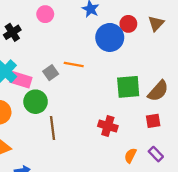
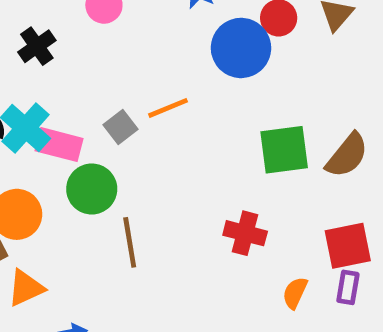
orange line: (74, 65) -> (168, 108), turned -30
red square: (153, 121) -> (348, 246), moved, size x1.5
purple rectangle: (156, 154) -> (348, 287), turned 56

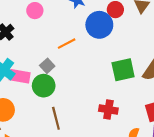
orange line: (168, 108) -> (67, 44), moved
green circle: (92, 189) -> (44, 86), moved

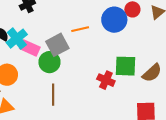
gray square: (47, 66) -> (57, 45), size x1.6
red cross: (108, 110) -> (106, 80), moved

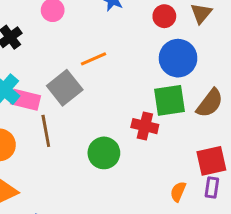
blue circle: (114, 20) -> (178, 58), moved
green circle: (49, 62) -> (104, 153), moved
brown line: (53, 95) -> (46, 131), moved

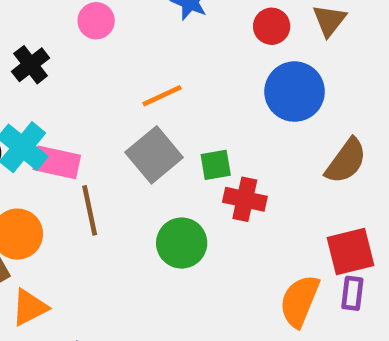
gray square: (65, 88) -> (154, 155), moved
green square: (169, 100) -> (216, 165), moved, size x0.6
orange semicircle: (178, 192) -> (300, 301), size x1.6

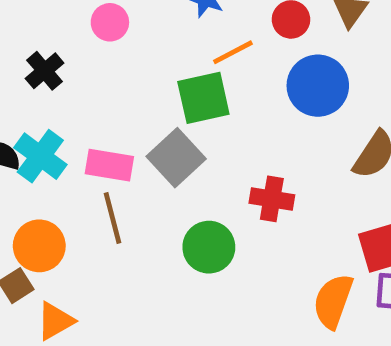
orange line: (162, 96) -> (233, 52), moved
pink rectangle: (57, 162) -> (109, 165), moved
green square: (216, 165) -> (203, 98), moved, size x1.6

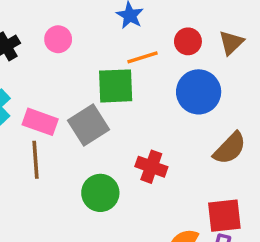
pink circle: (110, 22) -> (58, 39), moved

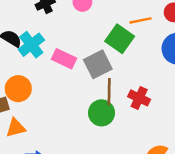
green square: (116, 86) -> (120, 39), turned 32
brown line: (35, 160) -> (109, 92), moved

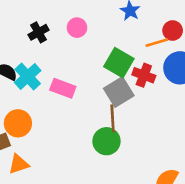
orange line: (140, 20) -> (157, 43), moved
gray square: (98, 64) -> (119, 92), moved
red cross: (139, 98) -> (144, 75), moved

